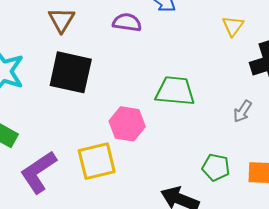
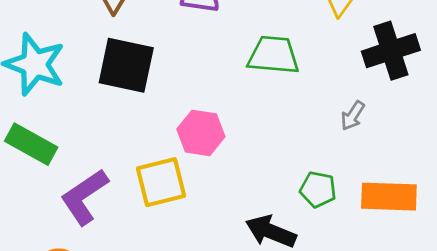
green trapezoid: (175, 91) -> (273, 55), moved

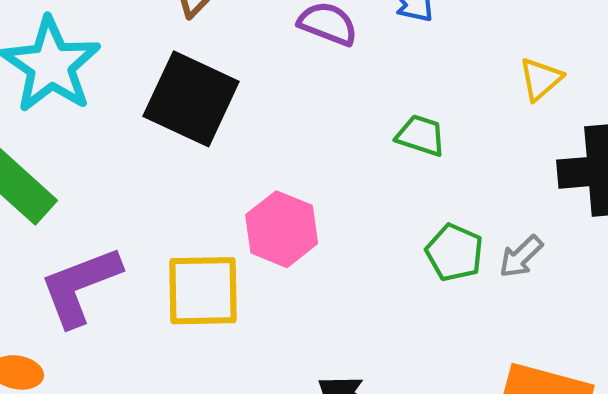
green trapezoid: (273, 55) -> (421, 135), size x0.6
green pentagon: (318, 189) -> (454, 253), moved

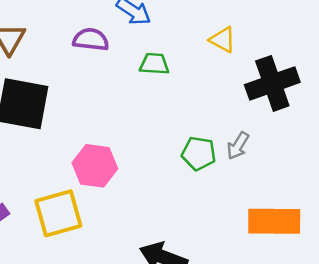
yellow triangle: (541, 79) -> (223, 40), turned -36
green trapezoid: (421, 135) -> (154, 64), moved

